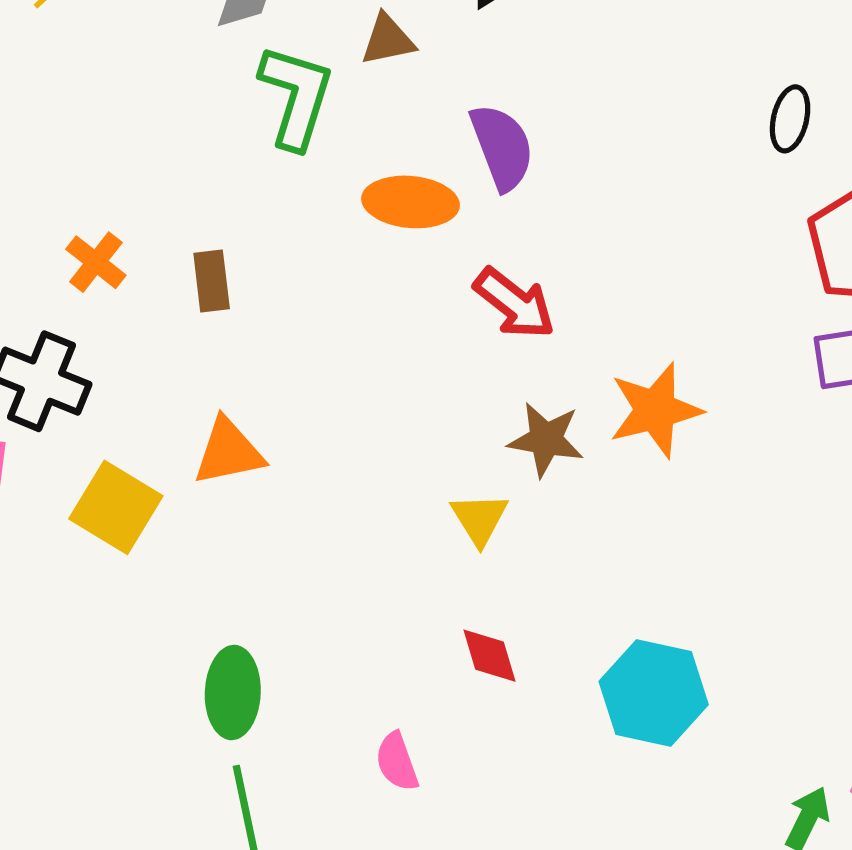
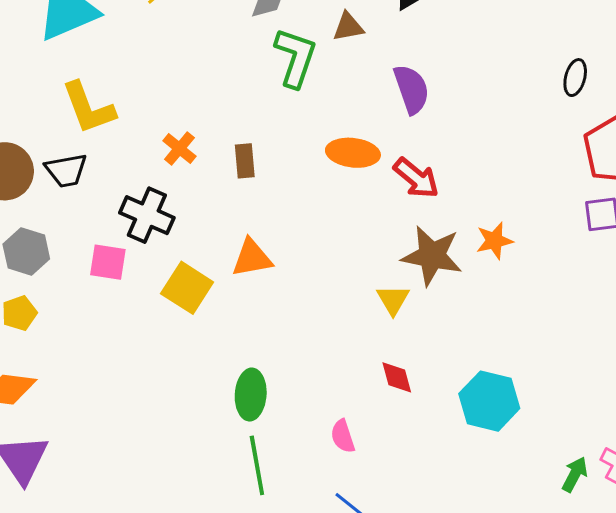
orange ellipse: (411, 202) -> (353, 153), moved
orange star: (655, 410) -> (494, 241), size x0.7
brown star: (546, 439) -> (432, 256), size x1.4

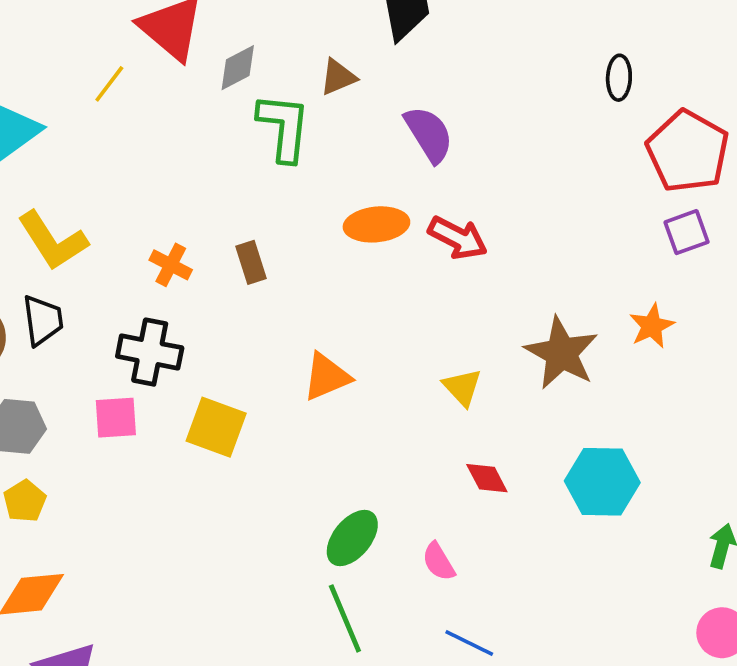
black trapezoid: (66, 170) -> (43, 320), turned -75
orange star: (494, 241) -> (652, 326), moved
brown star: (432, 256) -> (561, 353), moved, turned 30
orange triangle: (252, 258) -> (326, 377), moved
green ellipse: (251, 395) -> (352, 538), moved, turned 48

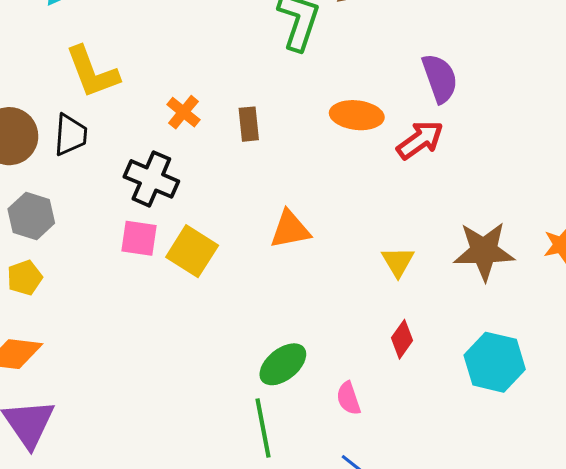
purple semicircle: (429, 134) -> (440, 78), moved
red arrow: (458, 238) -> (420, 140), turned -75
brown star: (561, 353) -> (484, 251), turned 30
pink square: (116, 418) -> (139, 238), moved
red diamond: (487, 478) -> (402, 339), turned 51

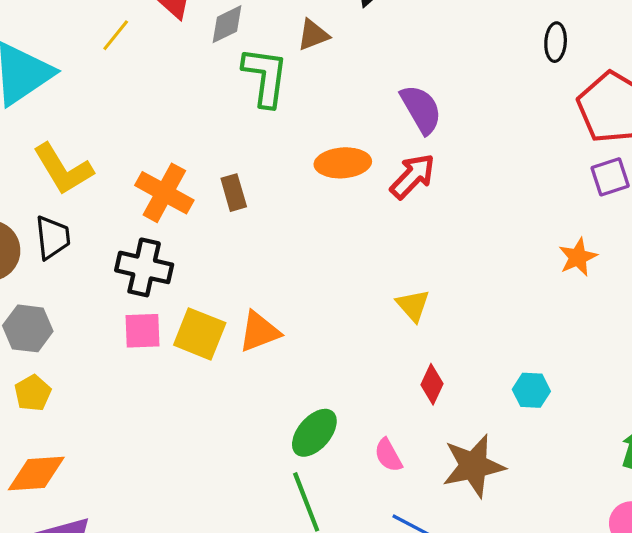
orange cross: (183, 112) -> (164, 193), size x1.6
orange triangle: (290, 229) -> (259, 332), moved
brown star: (484, 251) -> (473, 466), moved
cyan hexagon: (495, 362) -> (531, 390), size x0.6

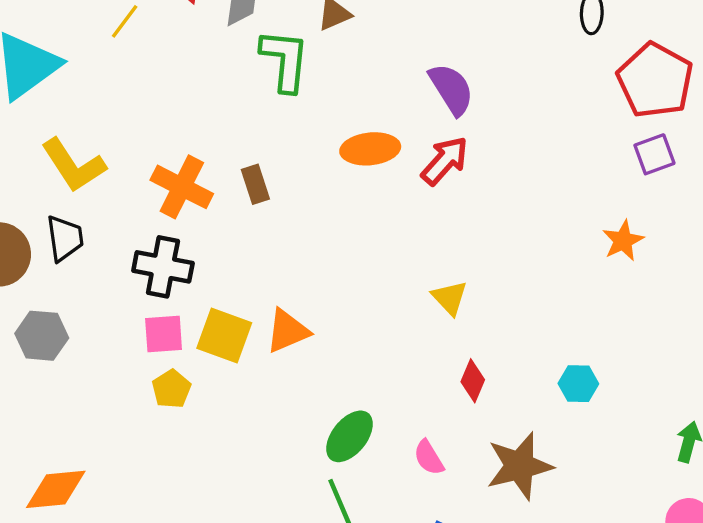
yellow pentagon: (33, 393) -> (171, 389), moved

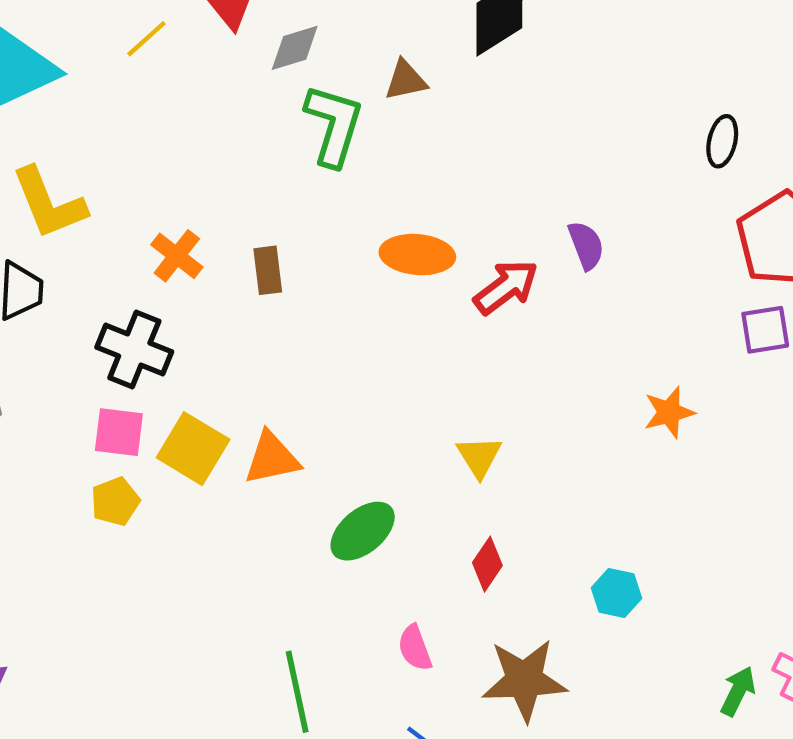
purple semicircle: (451, 89) -> (586, 245), moved, size x0.7
orange cross: (182, 187) -> (177, 256), size x0.7
orange star: (623, 241) -> (669, 412), moved
green ellipse: (350, 436) -> (363, 531), moved

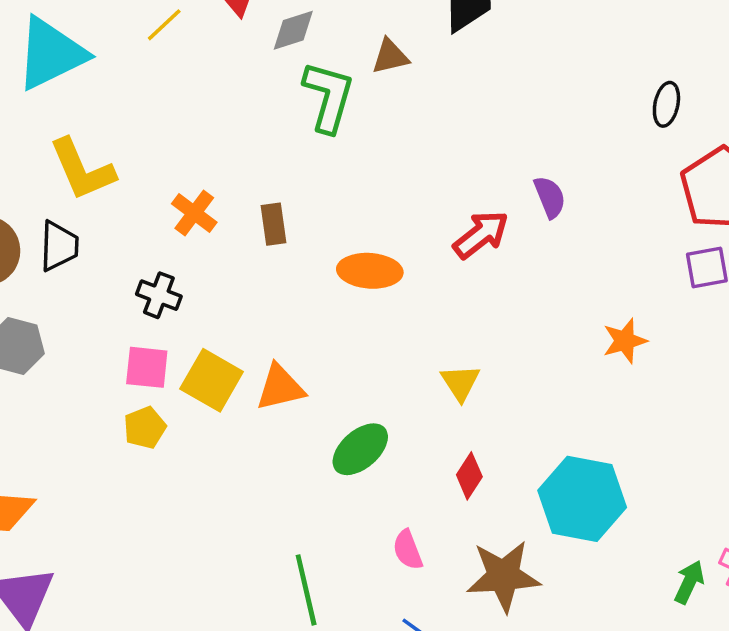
orange ellipse: (417, 255) -> (370, 271), moved
black cross: (134, 350) -> (159, 295), size x0.7
cyan hexagon: (617, 593) -> (582, 499), size x2.0

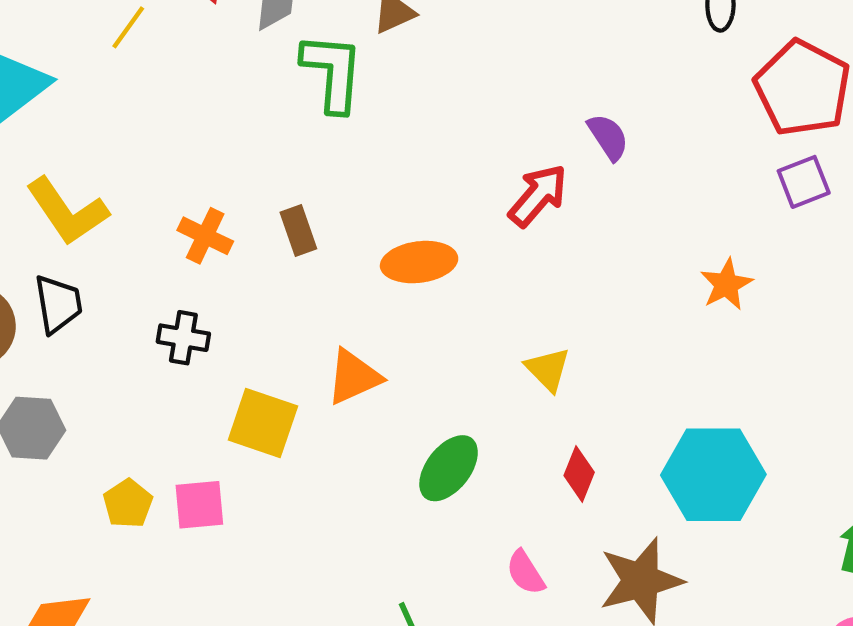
pink square: (147, 367) -> (199, 505), moved
orange triangle: (280, 387) -> (354, 377), moved
yellow pentagon: (145, 428) -> (128, 504), moved

